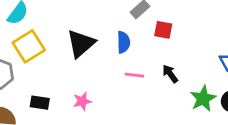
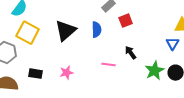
red square: (163, 30) -> (126, 21), turned -32
yellow square: (29, 46) -> (28, 33), turned -30
pink line: (134, 75) -> (109, 65), moved

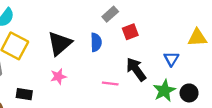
blue triangle: (173, 44) -> (171, 59), moved
black arrow: (131, 53) -> (136, 69), size x1.5
pink star: (67, 73) -> (58, 76), moved

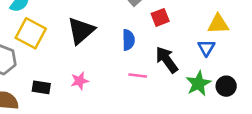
yellow triangle: (197, 38) -> (218, 24), moved
blue semicircle: (96, 42) -> (128, 40), moved
pink star: (58, 76) -> (80, 81), moved

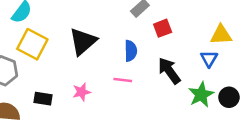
pink line: (138, 76) -> (123, 80), moved

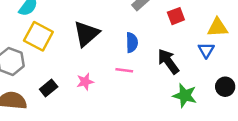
red square: (163, 28) -> (176, 16), moved
green star: (201, 95) -> (185, 96), moved, turned -30
black rectangle: (43, 99) -> (49, 88), turned -48

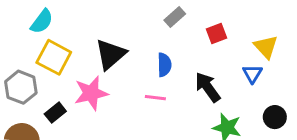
yellow triangle: (218, 27) -> (266, 47), turned 50
pink star: (85, 82) -> (91, 93), moved, size x1.6
black rectangle: (49, 88) -> (55, 113), moved

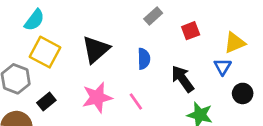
yellow triangle: (266, 47) -> (235, 43), turned 50
pink star: (91, 93) -> (97, 97), moved
pink line: (155, 98) -> (136, 101), moved, turned 48
black circle: (275, 117) -> (243, 93), moved

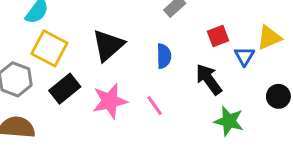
red square: (191, 31) -> (218, 36), moved
blue triangle: (223, 67) -> (244, 56), moved
black rectangle: (46, 101) -> (65, 89), moved, size x1.4

